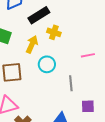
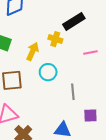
black rectangle: (39, 15) -> (74, 21), moved
pink line: (88, 55) -> (90, 52), moved

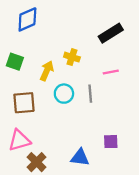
black rectangle: (74, 21) -> (111, 33), moved
gray line: (73, 92) -> (90, 94), moved

